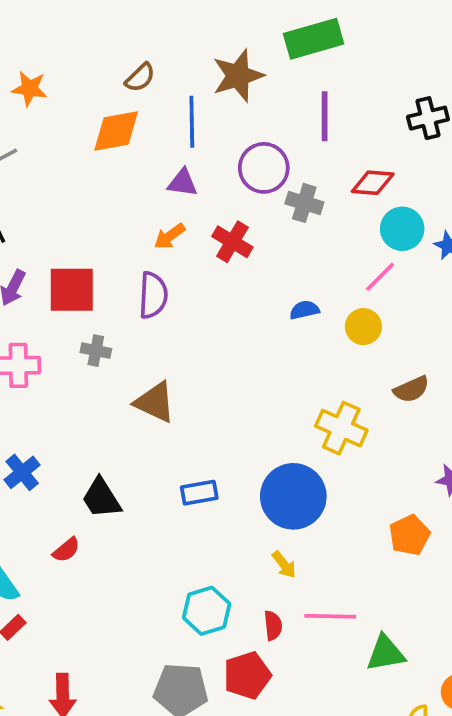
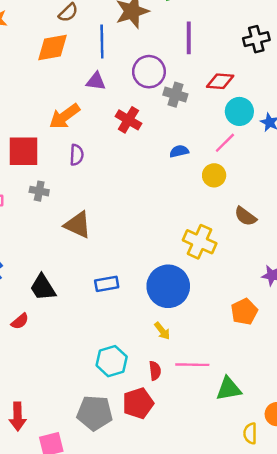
orange arrow: (170, 236) -> (65, 116), moved, size x1.5
purple semicircle: (153, 295) -> (77, 155), size x0.7
blue semicircle: (304, 310) -> (179, 151), moved
brown semicircle: (411, 389) -> (245, 216), turned 60

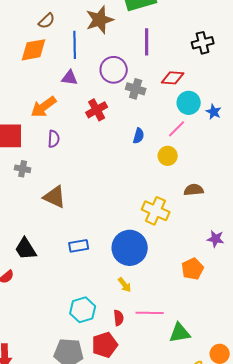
red cross: (128, 120) -> (97, 110), turned 30
blue semicircle: (179, 151) -> (139, 136), turned 119
brown semicircle: (245, 216) -> (194, 190), turned 138

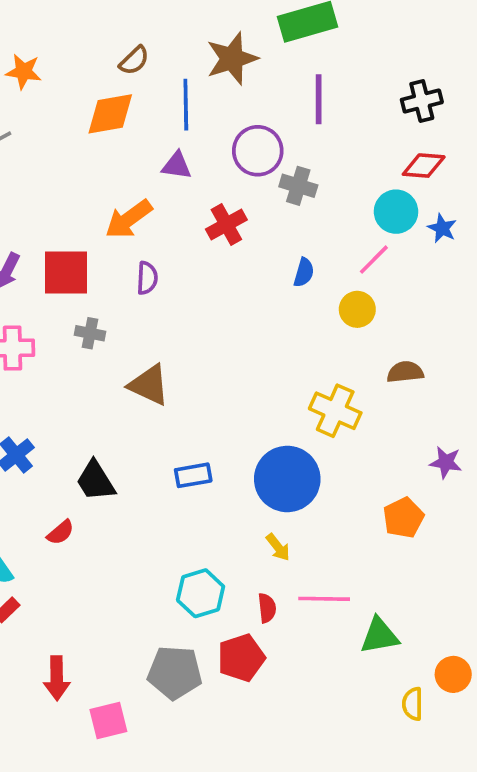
red diamond: (173, 78) -> (424, 166), moved

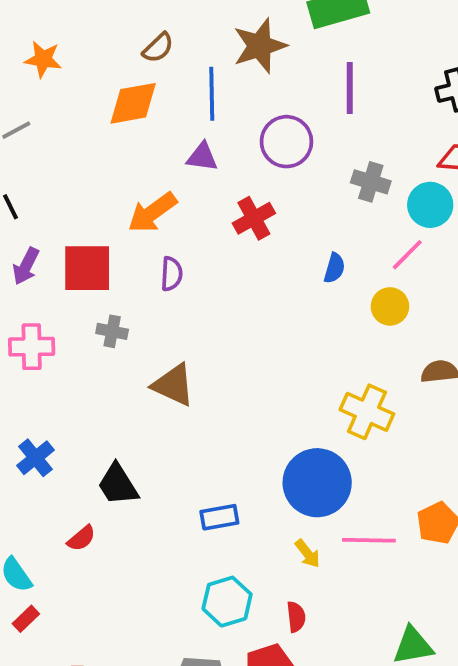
gray cross: (298, 186) -> (371, 182), moved
blue rectangle: (193, 475) -> (219, 517), moved
pink line: (324, 599) -> (369, 540), moved

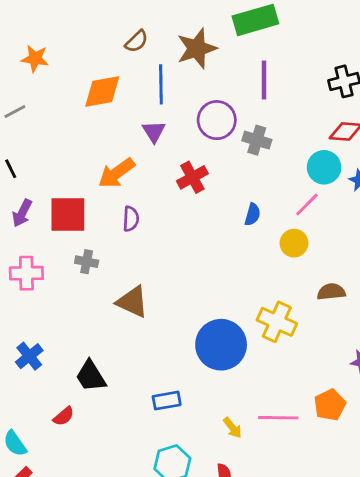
brown semicircle: (158, 48) -> (137, 41), moved
purple triangle: (202, 157) -> (154, 132), turned 50
gray cross: (371, 182) -> (257, 140), moved
blue circle: (317, 483) -> (221, 345), moved

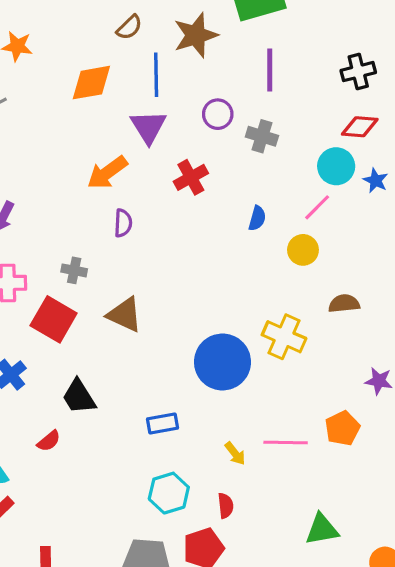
purple circle: (217, 120) -> (218, 114), size x0.7
purple triangle: (154, 132) -> (148, 127), size x1.4
red square: (68, 215) -> (54, 319), moved, turned 30

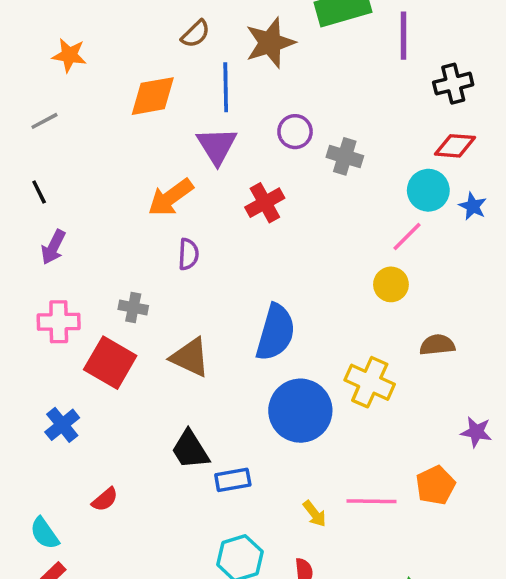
purple line: (270, 70) -> (403, 36), moved
blue semicircle: (257, 218) -> (275, 332), moved, size x2.0
black trapezoid: (79, 397) -> (190, 450), moved

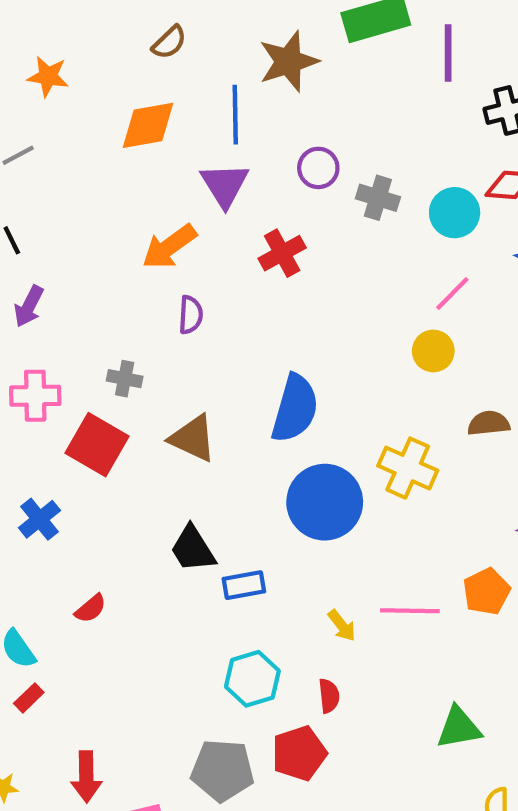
brown semicircle: (195, 34) -> (169, 42), moved
cyan circle: (428, 190) -> (455, 213), moved

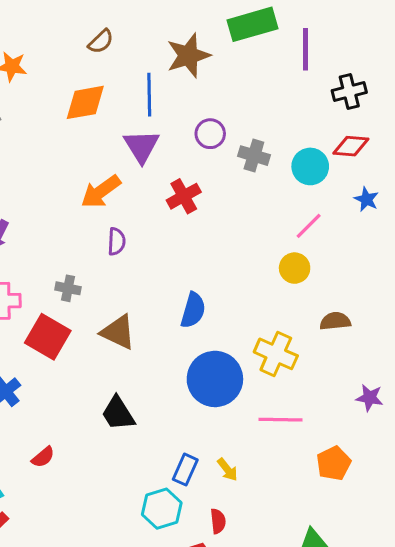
blue semicircle: (295, 408) -> (193, 310), size x0.7
blue rectangle: (244, 585) -> (185, 470), moved, turned -56
orange pentagon: (486, 592) -> (334, 463), moved
pink line: (410, 611) -> (281, 420), moved

